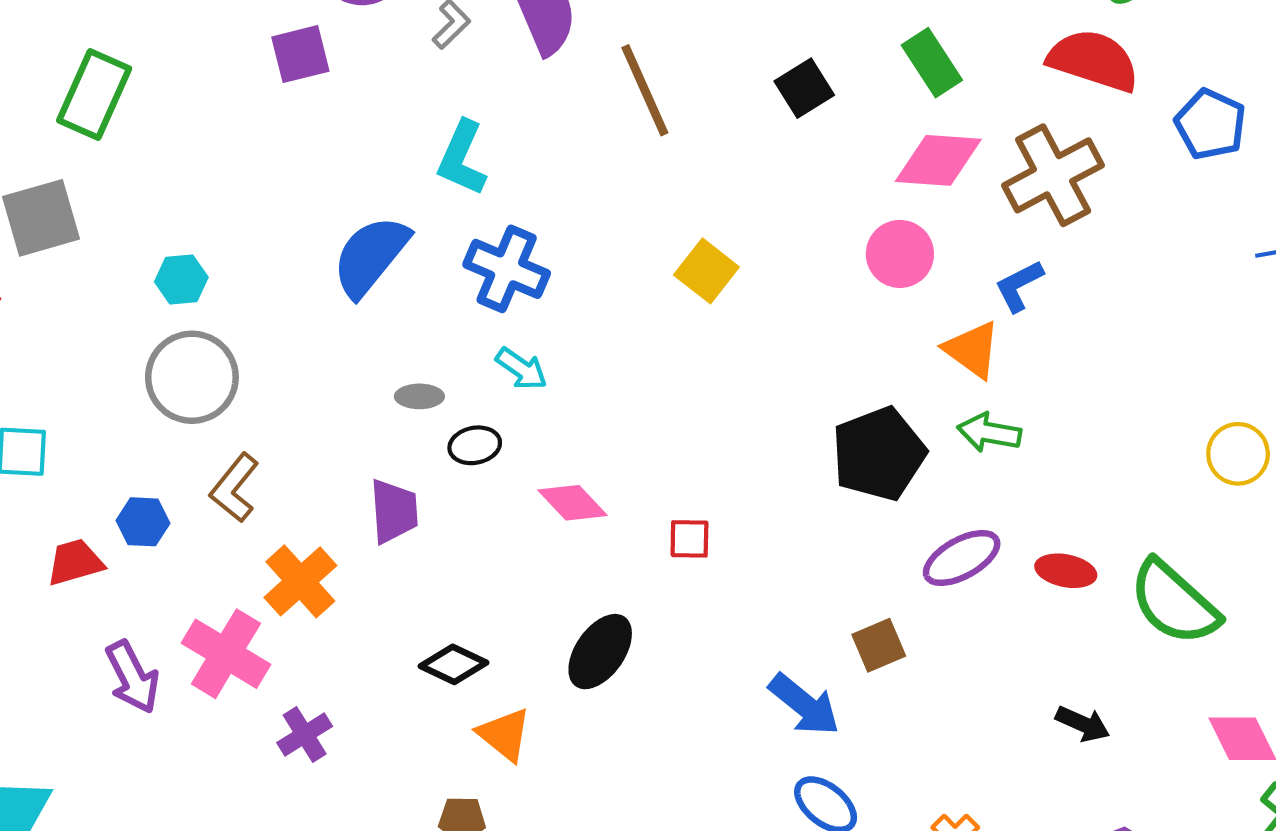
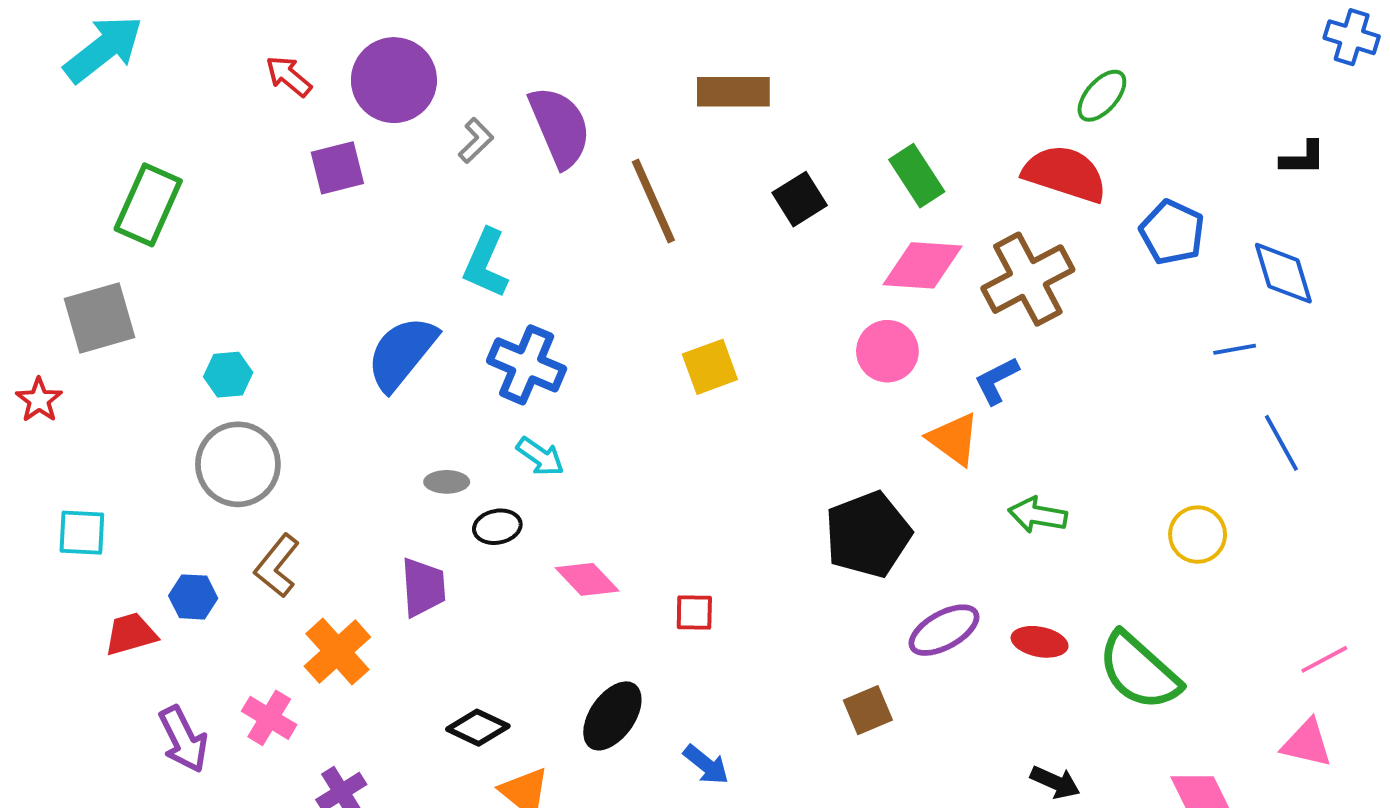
yellow square: (706, 271) -> (710, 367), turned 32
green arrow: (989, 433) -> (1038, 515), moved
pink cross: (226, 654) -> (269, 718), size x0.7
blue arrow: (804, 705) -> (706, 765), moved, size x0.7

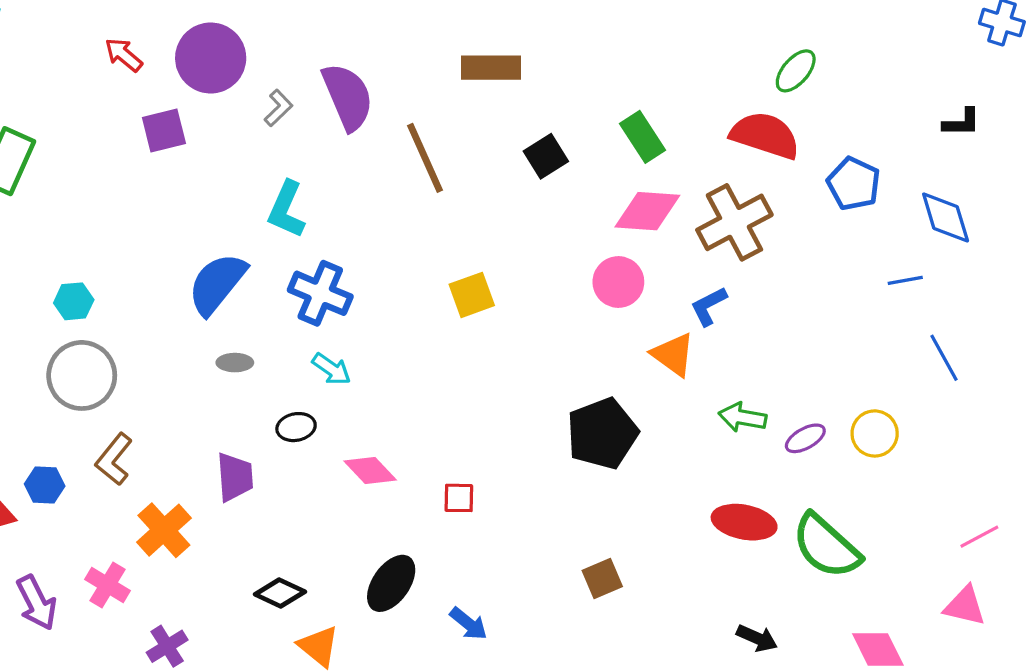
gray ellipse: (447, 482) -> (235, 363), moved
purple ellipse: (944, 630) -> (805, 438), moved, size x0.7
red ellipse: (1040, 642) -> (744, 522), size x1.4

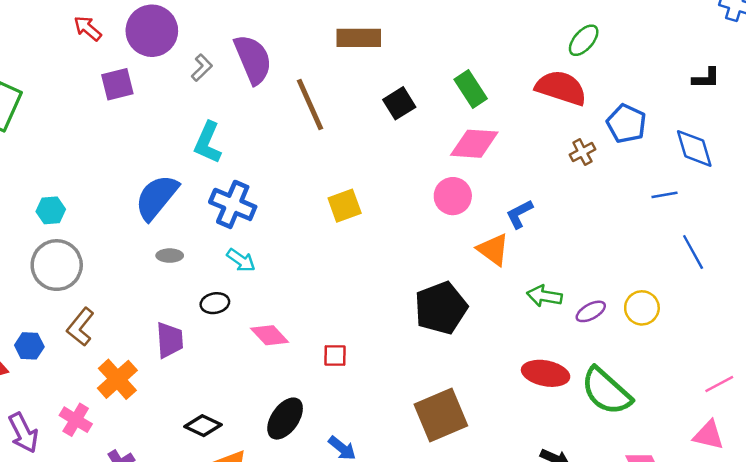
brown cross: (734, 222) -> (582, 152), moved, size x0.5
brown square: (602, 579) -> (441, 415), size x1.8

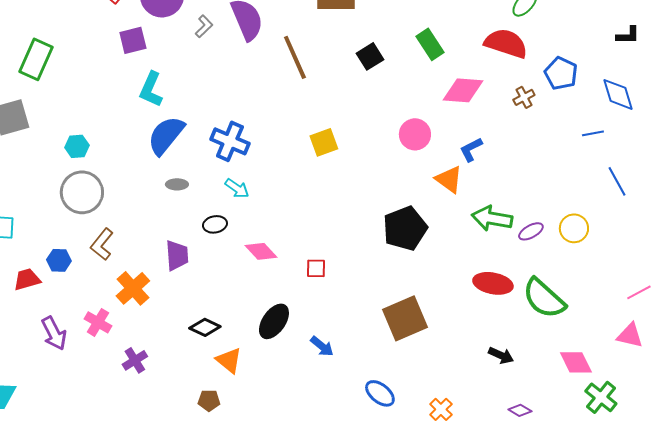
cyan L-shape: (208, 143) -> (151, 89), moved
pink diamond: (474, 144) -> (463, 90), moved
green arrow: (544, 296) -> (492, 218), size x1.4

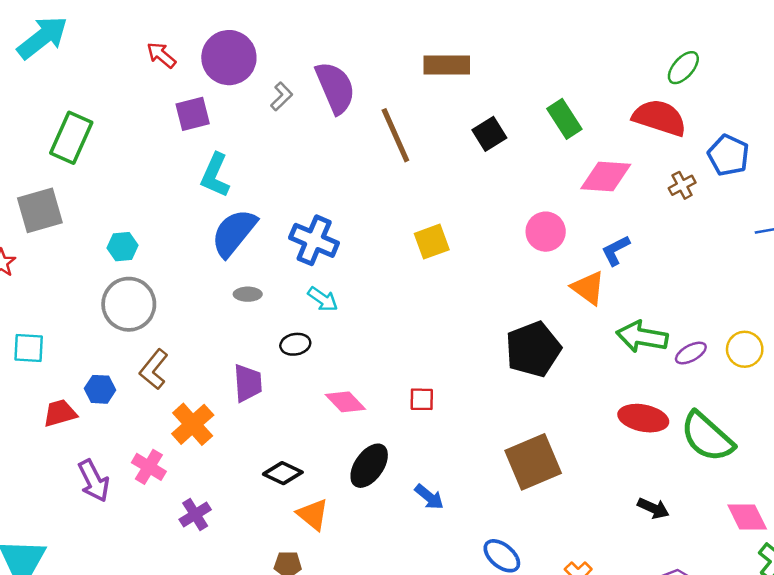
pink diamond: (261, 251) -> (345, 402), moved

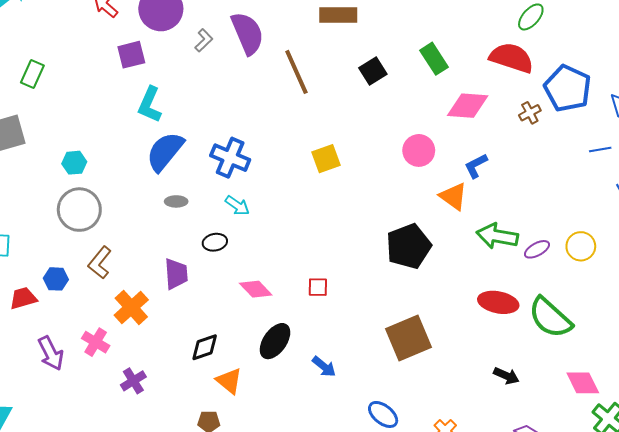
green rectangle: (71, 138) -> (32, 74), size x0.7
blue pentagon: (728, 155) -> (568, 88), size x1.4
black diamond: (283, 473) -> (205, 347), turned -44

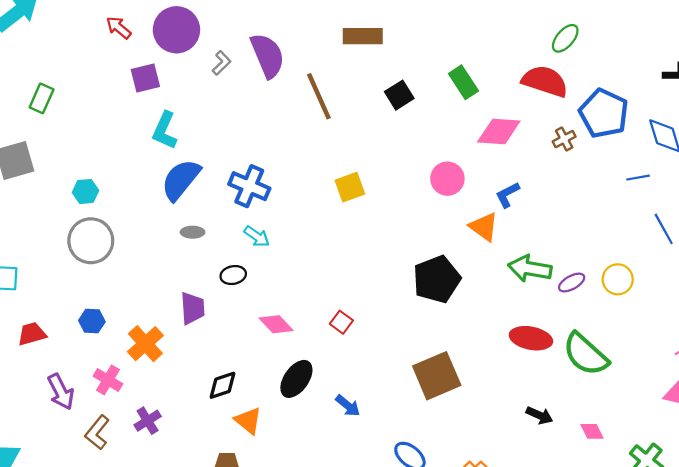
brown L-shape: (100, 263) -> (97, 432), moved
blue hexagon: (56, 279) -> (92, 321), moved
red square: (318, 287) -> (341, 322), turned 35
pink diamond: (583, 383) -> (592, 431), moved, size x0.7

